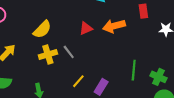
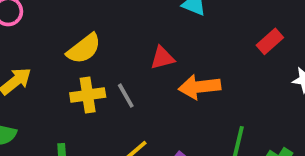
red rectangle: (143, 11) -> (270, 41), turned 48
orange arrow: (114, 26) -> (200, 87), moved

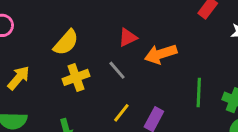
gray line: (126, 96) -> (117, 70), moved

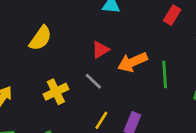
yellow semicircle: (66, 42) -> (40, 38), moved
green line: (199, 93) -> (165, 74), moved

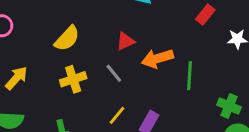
yellow semicircle: (40, 38) -> (67, 39), moved

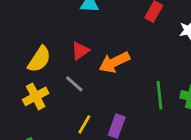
yellow semicircle: (67, 39) -> (39, 59), moved
green line: (190, 76) -> (160, 95), moved

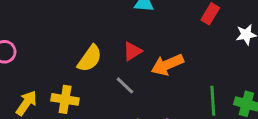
yellow cross: (36, 96) -> (65, 99), moved, turned 35

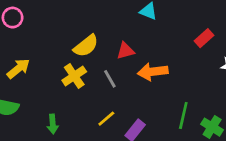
yellow cross: (65, 99) -> (74, 76), moved, turned 30

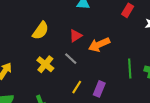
yellow semicircle: (86, 46) -> (41, 31), moved

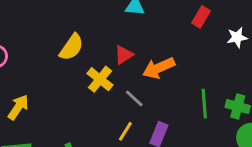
gray line: (71, 59) -> (134, 98), moved
yellow cross: (45, 64) -> (100, 79), moved

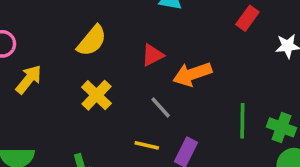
yellow cross: (100, 79) -> (96, 95), moved
yellow arrow: (18, 107) -> (29, 79), moved
yellow line: (125, 131) -> (147, 145), turned 66

